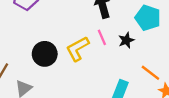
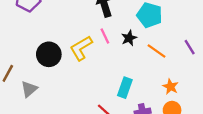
orange line: (150, 73) -> (156, 51), moved

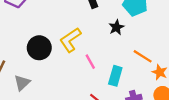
pink line: (105, 36) -> (90, 62), moved
orange line: (156, 51) -> (143, 56), moved

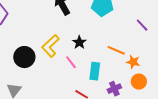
black star: (116, 27) -> (79, 42), moved

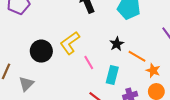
black star: (79, 42) -> (117, 44), moved

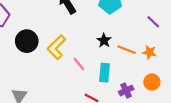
black circle: (41, 51) -> (27, 41), moved
orange star: (153, 71) -> (149, 52), moved

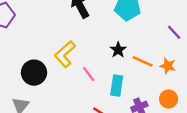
black circle: (27, 41) -> (34, 73), moved

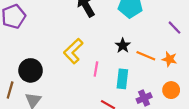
black circle: (34, 73) -> (31, 70), moved
pink line: (89, 74) -> (96, 69), turned 48

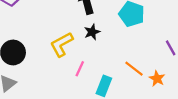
black star: (123, 46) -> (92, 32), moved

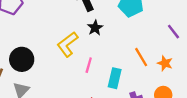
orange line: (134, 69) -> (141, 57), turned 30

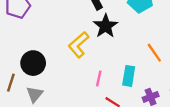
black star: (95, 28) -> (106, 26), size x1.5
pink line: (89, 65) -> (99, 79), moved

